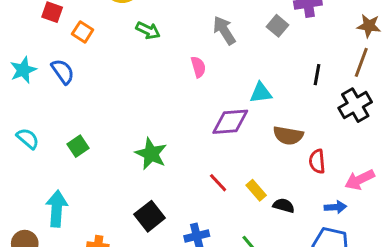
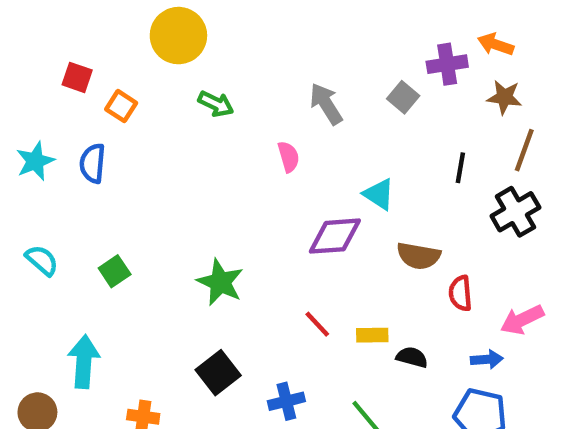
brown star: (369, 26) -> (504, 97), moved
blue semicircle: (63, 72) -> (93, 163), turned -140
cyan triangle: (261, 93) -> (379, 194), turned 40
yellow rectangle: (256, 190) -> (372, 335), turned -50

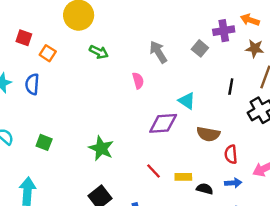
green square: (115, 271) -> (44, 142), turned -35
blue arrow: (487, 359) -> (233, 183), moved

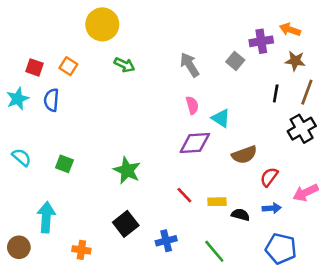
red square: (24, 38) -> (35, 67), moved
pink semicircle: (138, 81) -> (192, 105), moved
black line: (231, 87) -> (276, 93), moved
brown semicircle: (208, 134) -> (244, 155), turned -30
red semicircle: (231, 154) -> (269, 177), turned 42

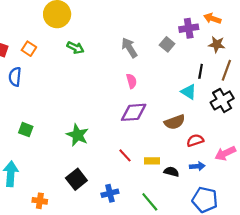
cyan triangle: (221, 118) -> (189, 92), moved
red semicircle: (269, 177) -> (195, 140), turned 35

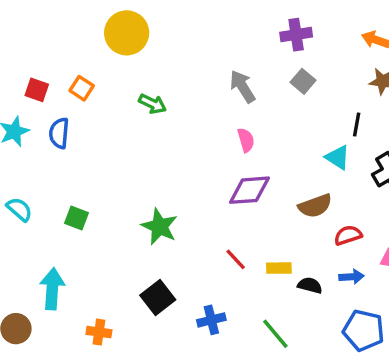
purple cross: (189, 28) -> (296, 35), moved
green arrow: (75, 48) -> (153, 104), moved

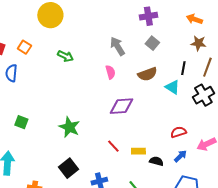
pink semicircle: (246, 140) -> (110, 72), moved
brown semicircle: (315, 206) -> (147, 74), moved
blue arrow: (351, 277) -> (180, 156), turned -40

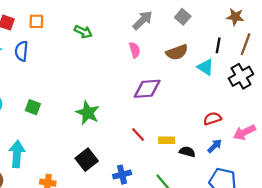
gray arrow: (117, 46) -> (143, 20), turned 78
orange square: (24, 47) -> (36, 21), turned -32

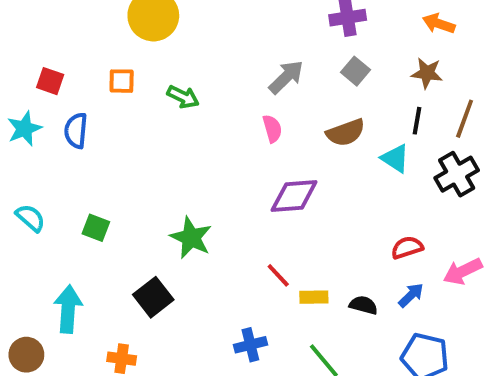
brown star: (235, 17) -> (427, 73), moved
orange square: (36, 21) -> (122, 81), moved
yellow rectangle: (167, 140) -> (314, 297), moved
black square: (87, 160) -> (153, 297), moved

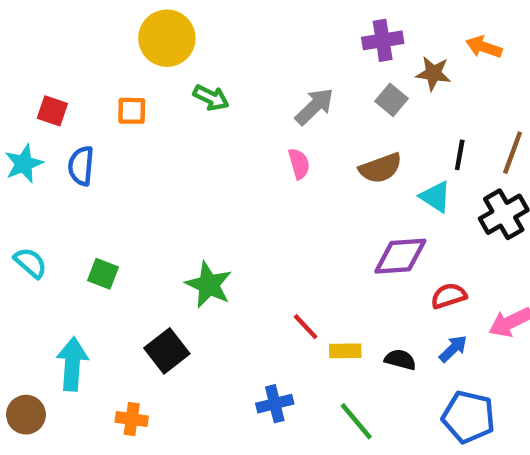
brown star: (427, 73) -> (433, 73), moved
green arrow: (183, 97) -> (211, 98), moved
purple diamond: (294, 196) -> (400, 256), moved

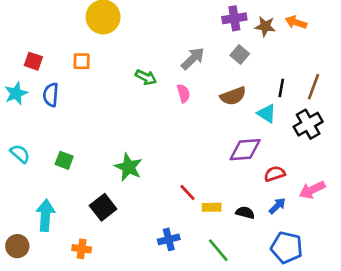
brown star: (433, 73) -> (265, 26), moved
green arrow: (211, 98) -> (146, 77), moved

